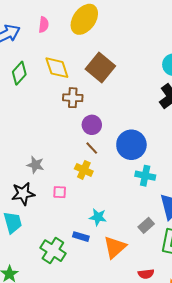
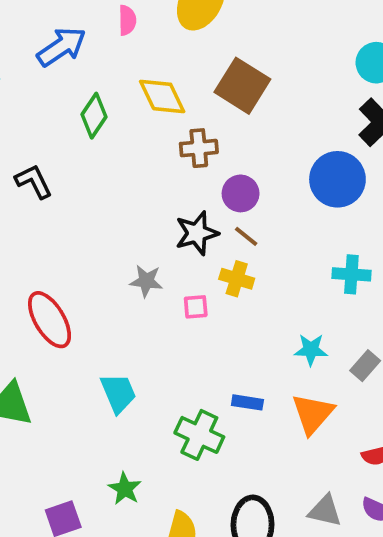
blue circle: (131, 145) -> (337, 179), moved
pink square: (60, 192) -> (196, 307), moved
black star: (23, 194) -> (197, 233), moved
cyan star: (98, 217) -> (311, 350), moved

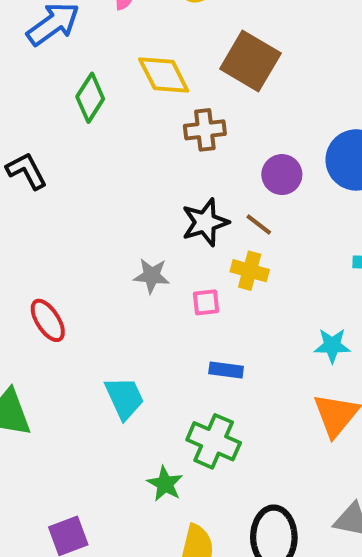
purple circle: (241, 193) -> (282, 175), moved
red ellipse: (50, 320) -> (48, 320), size x0.7
blue rectangle: (247, 402) -> (226, 370), moved
green star: (125, 489) -> (165, 484), moved

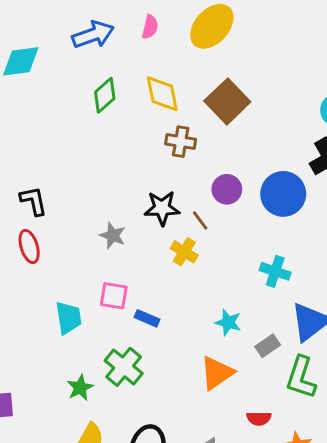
black L-shape: (27, 171) -> (33, 201), moved
pink square: (206, 302) -> (114, 296), moved, size x1.4

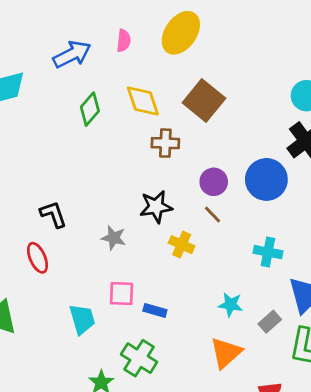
black L-shape: (33, 201) -> (53, 214), moved
brown line: (200, 220) -> (213, 214), moved

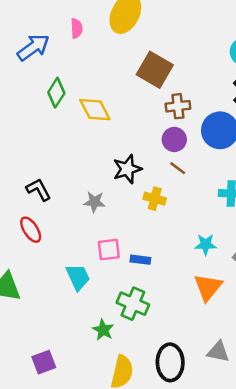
yellow diamond: (143, 101) -> (95, 110), moved
brown cross: (165, 143) -> (178, 106), moved

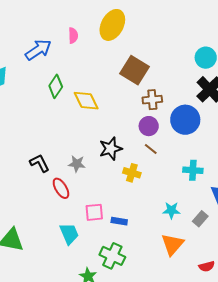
gray star: (94, 202) -> (77, 164), moved
red ellipse: (31, 230) -> (61, 188), moved

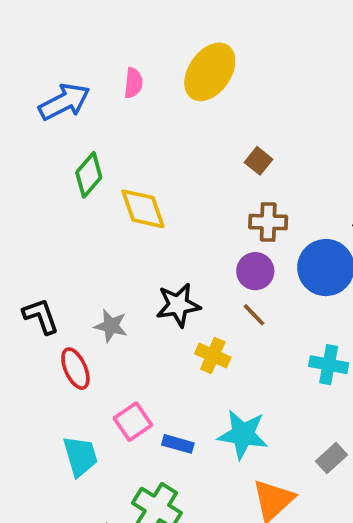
brown square: (135, 70) -> (259, 161), moved, size x0.5
cyan star: (171, 210) -> (243, 434), moved, size x1.5
pink square: (94, 212) -> (133, 422), turned -36

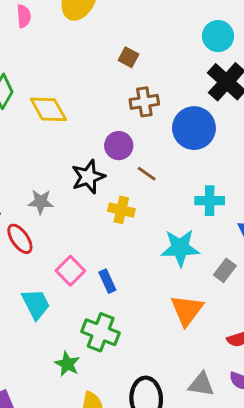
purple circle: (255, 271) -> (119, 146), moved
cyan star: (243, 434) -> (180, 248), moved
blue rectangle: (178, 444) -> (107, 281), turned 60

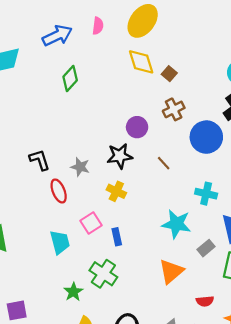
brown cross: (144, 102) -> (174, 109), turned -30
yellow diamond: (48, 109) -> (141, 62), moved
purple circle: (119, 146) -> (137, 127), moved
yellow cross: (121, 210) -> (116, 191), moved

